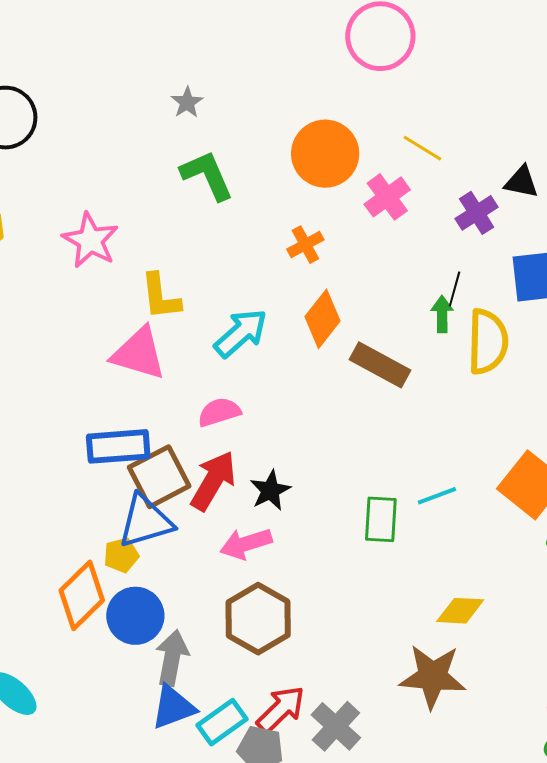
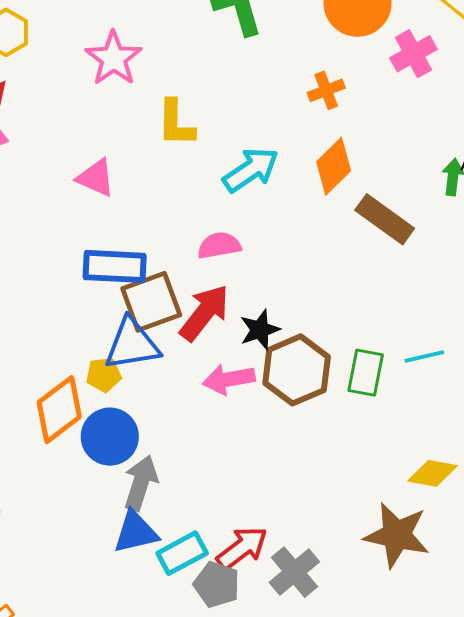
pink triangle: (139, 353) -> (96, 178), moved, size x0.7
brown hexagon: (258, 619) -> (297, 370), moved

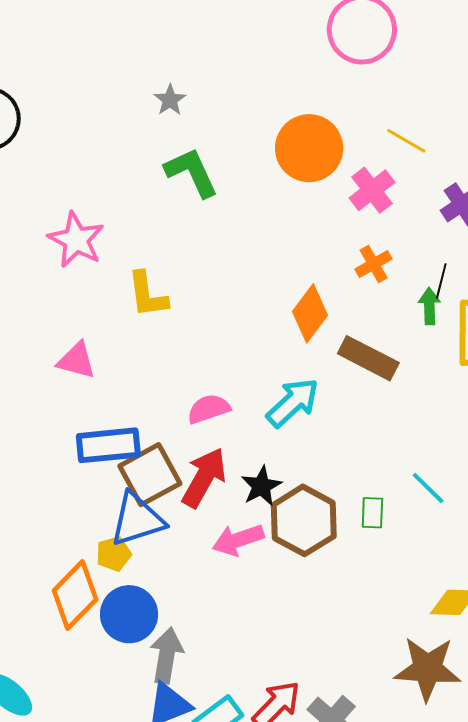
orange cross: (326, 90) -> (374, 264), moved
cyan arrow: (251, 170) -> (293, 403), moved
cyan line: (424, 357) -> (428, 488), turned 66
green rectangle: (366, 373) -> (372, 513), size x0.7

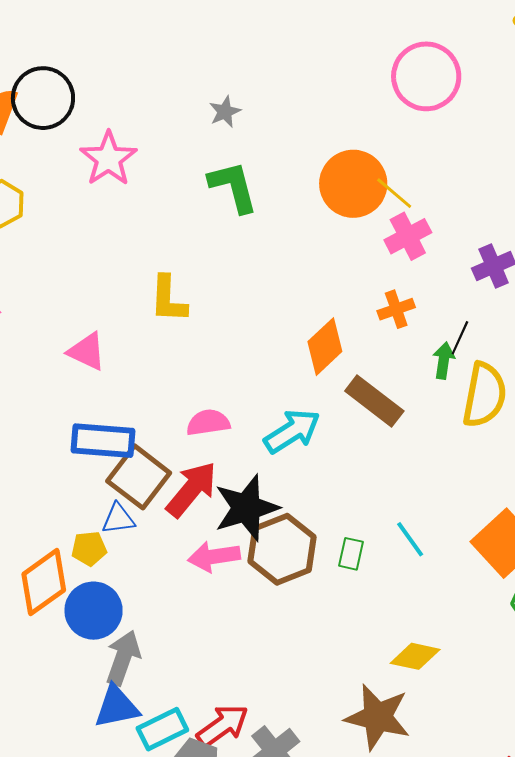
yellow line: (406, 141) -> (394, 193), moved
pink star: (76, 240) -> (108, 159), moved
brown square: (150, 475) -> (139, 477), turned -34
black star: (261, 486) -> (246, 508), size x1.6
blue triangle: (137, 519) -> (118, 519), size x0.6

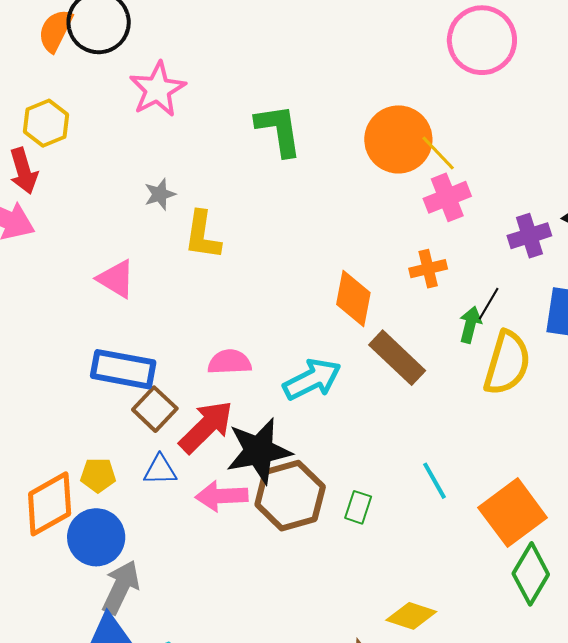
gray star: (225, 112) -> (160, 194), moved
orange diamond: (325, 347) -> (353, 298), turned -42
brown square: (139, 477) -> (155, 409), size x0.7
blue triangle: (118, 519) -> (160, 470), moved
cyan line: (410, 539) -> (435, 481), moved

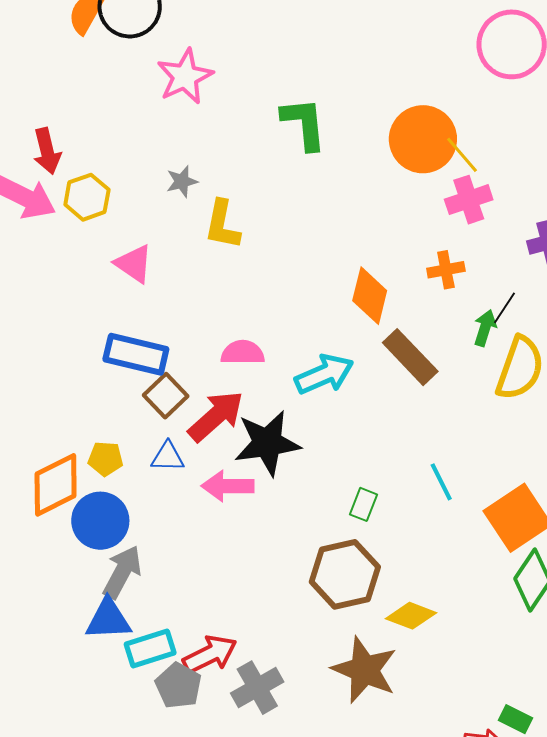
yellow hexagon: (46, 123) -> (87, 197), moved
brown hexagon: (290, 496) -> (345, 574), moved

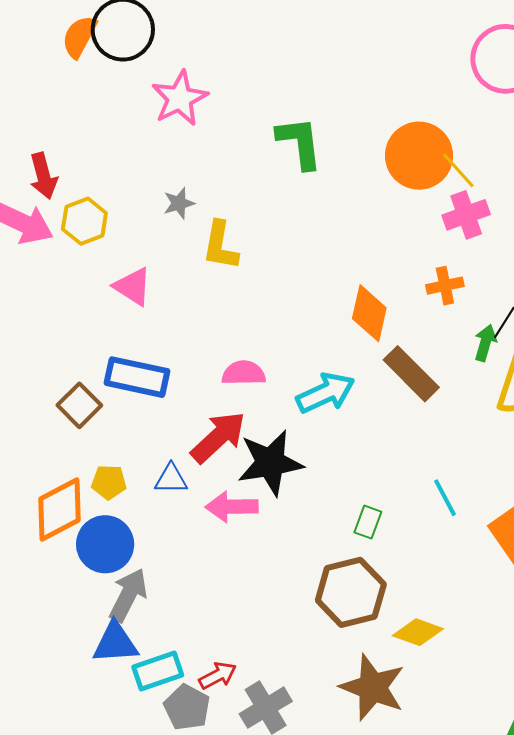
brown square: (166, 396) -> (79, 405), moved
red arrow: (210, 654) -> (218, 675), size x0.7

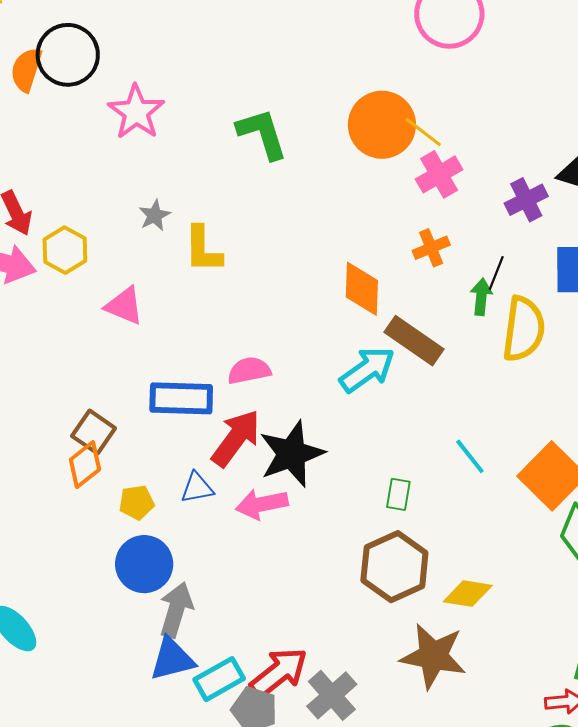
blue rectangle: (137, 377) -> (181, 398), moved
cyan arrow: (326, 393) -> (367, 370), moved
orange diamond: (60, 510) -> (85, 464), moved, size x0.7
red arrow: (218, 675) -> (279, 673), size x1.6

